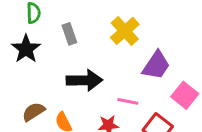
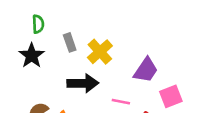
yellow cross: (125, 31) -> (100, 52), moved
pink square: (185, 95) -> (171, 96), turned 30

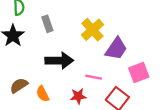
yellow cross: (100, 52) -> (92, 30), moved

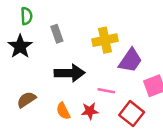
yellow cross: (92, 30) -> (105, 40), turned 30
orange semicircle: (43, 94) -> (63, 111), moved

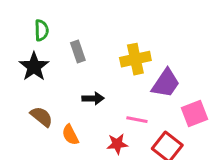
black arrow: (70, 73) -> (93, 98), size x0.6
brown semicircle: (26, 100) -> (42, 117), moved, turned 72
orange semicircle: (63, 111) -> (70, 135), moved

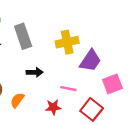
gray rectangle: (78, 51) -> (23, 36), size x1.5
orange semicircle: (70, 135) -> (17, 100), turned 63

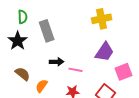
yellow cross: (67, 42) -> (102, 19), moved
pink line: (68, 89) -> (76, 70), moved

